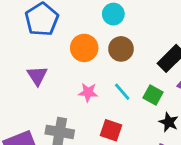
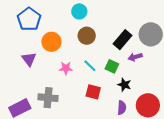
orange circle: (84, 48) -> (51, 42), moved
red square: (111, 130) -> (93, 92), moved

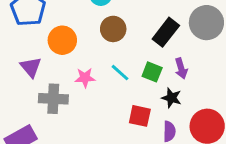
purple arrow: (135, 57) -> (181, 68), moved, turned -88
red square: (93, 92) -> (140, 116), moved
gray cross: (48, 98) -> (53, 99), moved

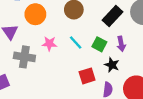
red square: (140, 116) -> (87, 76), turned -35

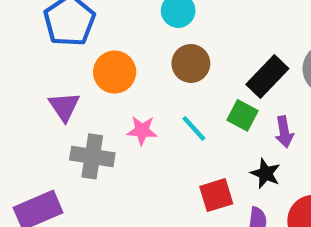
green square: (99, 44) -> (242, 115), moved

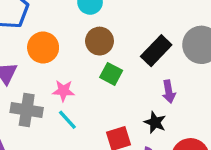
green square: (242, 115) -> (111, 74), moved
cyan line: (194, 128) -> (67, 120), moved

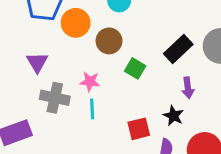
brown circle: (100, 41) -> (109, 41), moved
orange circle: (43, 47) -> (76, 23), moved
cyan line: (67, 120) -> (92, 109), turned 36

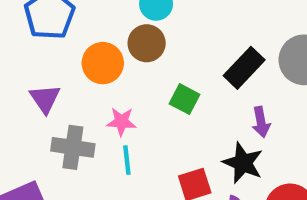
orange circle: (76, 23) -> (103, 63), moved
brown circle: (109, 41) -> (147, 43), moved
black star: (173, 116) -> (243, 163), size x1.4

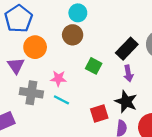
orange circle: (103, 63) -> (35, 47), moved
purple arrow: (261, 122) -> (128, 73), moved
cyan line: (127, 160) -> (61, 100), turned -56

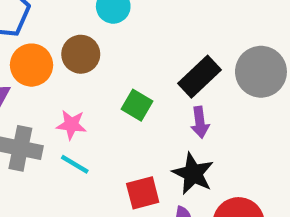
brown circle: (73, 35) -> (81, 54), moved

